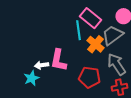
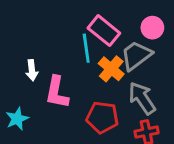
white arrow: (41, 65) -> (32, 70), moved, turned -88

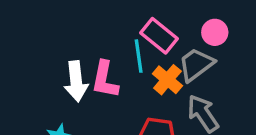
white arrow: (32, 70) -> (76, 81), size x1.6
pink L-shape: (57, 92) -> (105, 80), moved

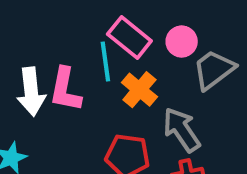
pink circle: (215, 32) -> (182, 42), moved
gray trapezoid: (196, 64) -> (214, 70), moved

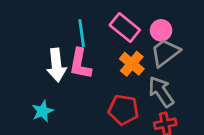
cyan line: (105, 62) -> (82, 33), moved
gray trapezoid: (214, 70) -> (165, 53), moved

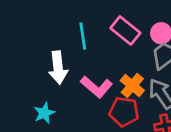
pink L-shape: (80, 64) -> (97, 87), moved, turned -60
orange cross: (132, 64) -> (132, 86), moved

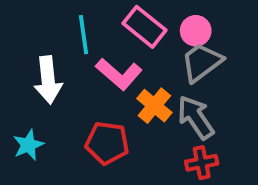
pink L-shape: (97, 87) -> (119, 74), moved
red pentagon: (124, 112) -> (107, 143), moved

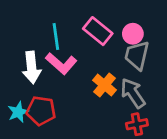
gray trapezoid: (202, 62) -> (137, 55), turned -40
pink L-shape: (119, 74) -> (61, 63), moved
red pentagon: (107, 143) -> (41, 111), moved

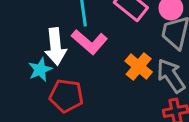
cyan star: (18, 112) -> (40, 70), moved

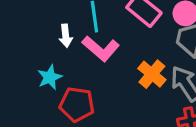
white arrow: (56, 46) -> (66, 36), moved, size x0.6

